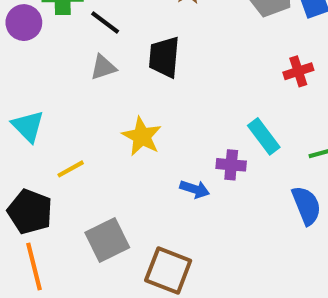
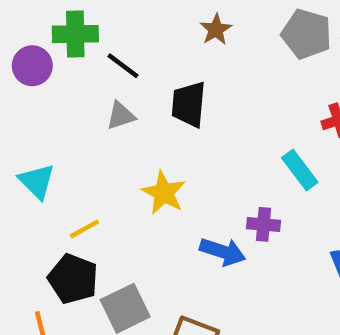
cyan rectangle: (264, 136) -> (300, 170), moved
blue arrow: (195, 189) -> (223, 252), size x1.4
black pentagon: (30, 212) -> (73, 279), moved

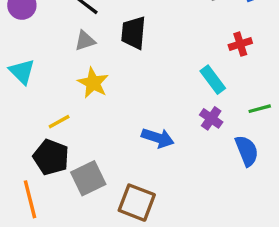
cyan triangle: (37, 181) -> (22, 72), moved
yellow star: (164, 193) -> (93, 83), moved
purple cross: (263, 224) -> (211, 118), moved, turned 30

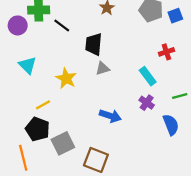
gray triangle: (85, 41) -> (103, 68), moved
cyan triangle: (22, 72) -> (28, 65), moved

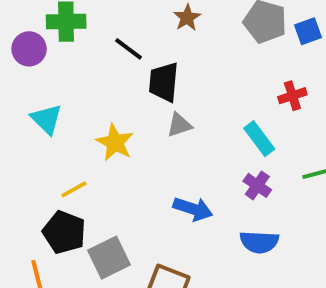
black line: (62, 25) -> (129, 49), moved
blue semicircle: (171, 125) -> (259, 242), moved, turned 115

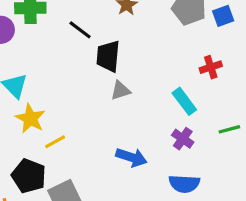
yellow star: (115, 143) -> (30, 118), moved
yellow line: (74, 189) -> (55, 142), moved

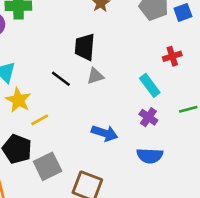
black line: (80, 30) -> (61, 79), moved

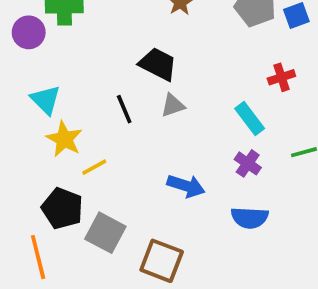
black trapezoid: (85, 47) -> (158, 64), turned 112
black line: (61, 79) -> (124, 109), turned 30
gray square: (48, 166) -> (105, 233), turned -36

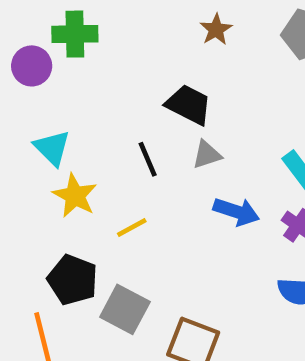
yellow line: (94, 167) -> (132, 227), moved
blue arrow: (186, 186) -> (236, 212), moved

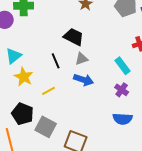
cyan triangle: (52, 148) -> (14, 56), turned 36
blue arrow: (236, 212) -> (84, 80), moved

